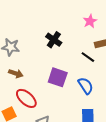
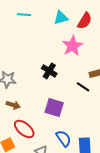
pink star: (90, 21) -> (72, 46), moved, size x1.5
blue semicircle: (86, 86) -> (64, 138), moved

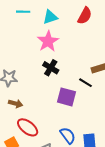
cyan triangle: (61, 18) -> (50, 17), moved
pink star: (72, 46) -> (48, 41), moved
purple square: (54, 107) -> (67, 97), moved

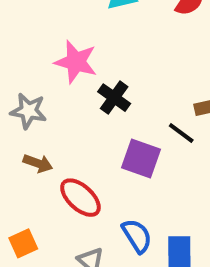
pink star: (48, 41) -> (76, 62), moved, turned -30
red ellipse: (28, 127) -> (80, 198), moved

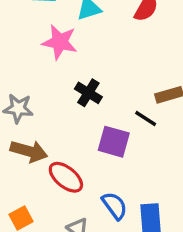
pink star: (76, 62) -> (60, 42), moved
brown arrow: (38, 163) -> (29, 151), size x1.5

